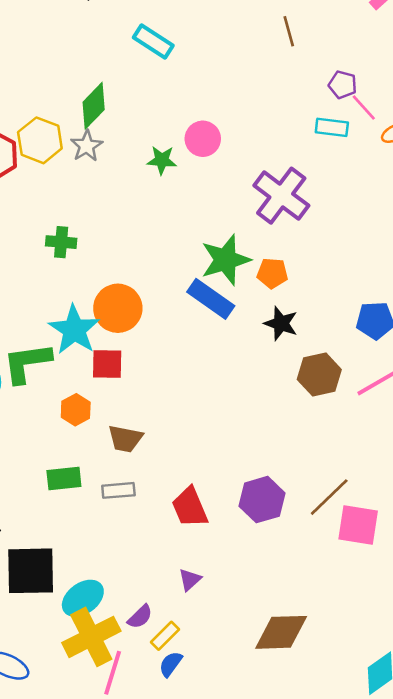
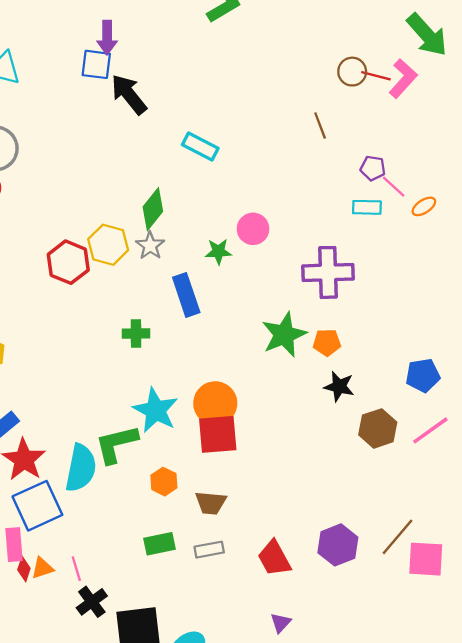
purple cross: (281, 196) -> (328, 272), turned -33
blue rectangle: (211, 299) -> (186, 295), moved, turned 42
orange circle: (118, 308) -> (215, 403), moved
red square: (107, 364) -> (218, 434), moved, size x1.4

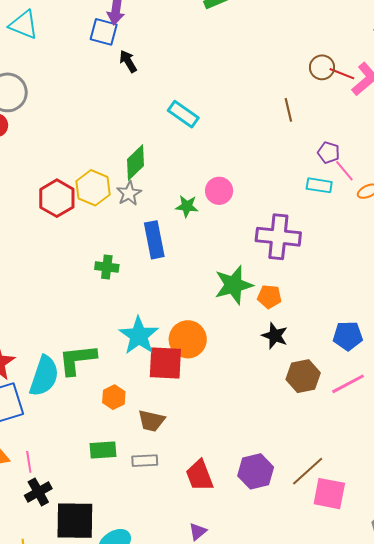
black arrow: (129, 94) -> (128, 61), size x0.6
orange circle: (215, 403) -> (188, 339), moved
cyan star: (156, 410) -> (139, 336), moved

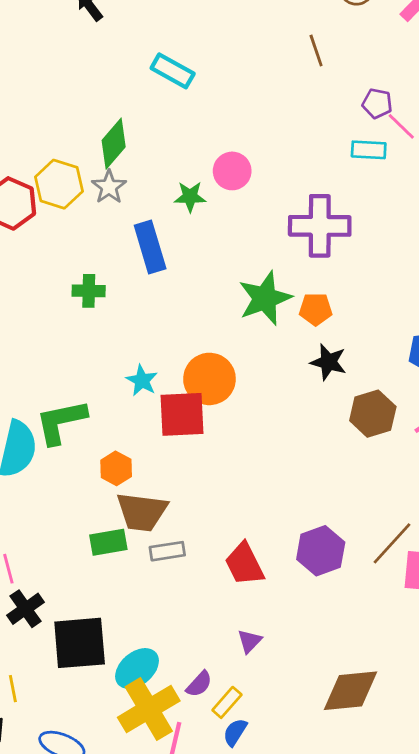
cyan star: (139, 336) -> (142, 380), size x0.6
brown trapezoid: (151, 421) -> (142, 512), moved, size x1.4

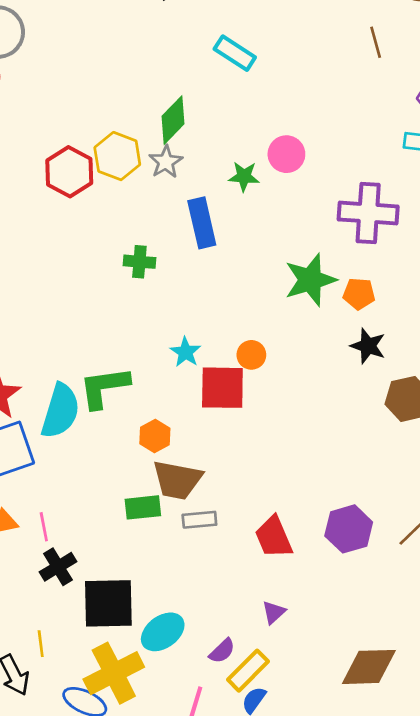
orange circle: (209, 379) -> (251, 355), size x0.6
yellow rectangle: (227, 702) -> (248, 671), size x1.4
yellow cross: (149, 709) -> (114, 673), moved

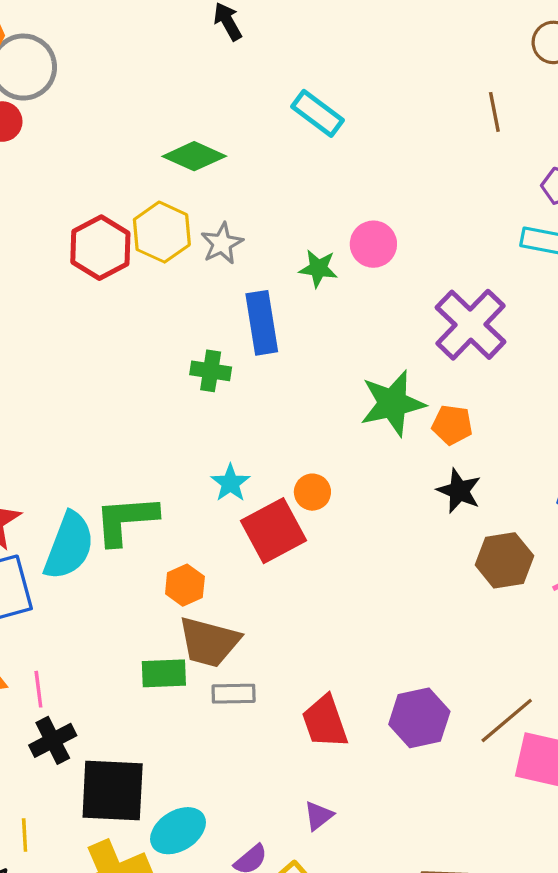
green diamond: (173, 120) -> (194, 156), moved, turned 66
purple cross: (368, 213) -> (471, 325), turned 36
green cross: (139, 262) -> (211, 371), moved
red square: (222, 388) -> (274, 531), turned -33

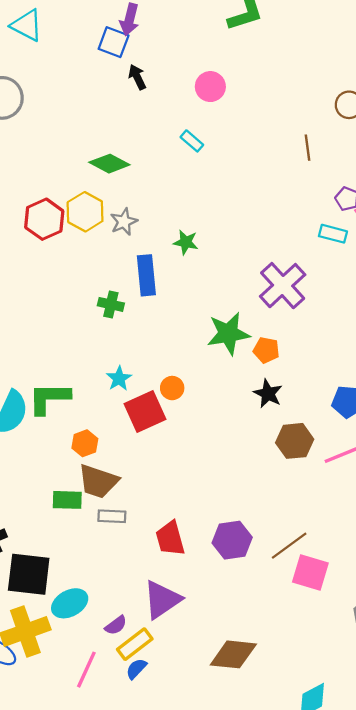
cyan rectangle: (317, 113) -> (192, 141), size x0.7
pink circle: (373, 244) -> (210, 87), moved
purple triangle: (319, 816) -> (162, 600), size x2.0

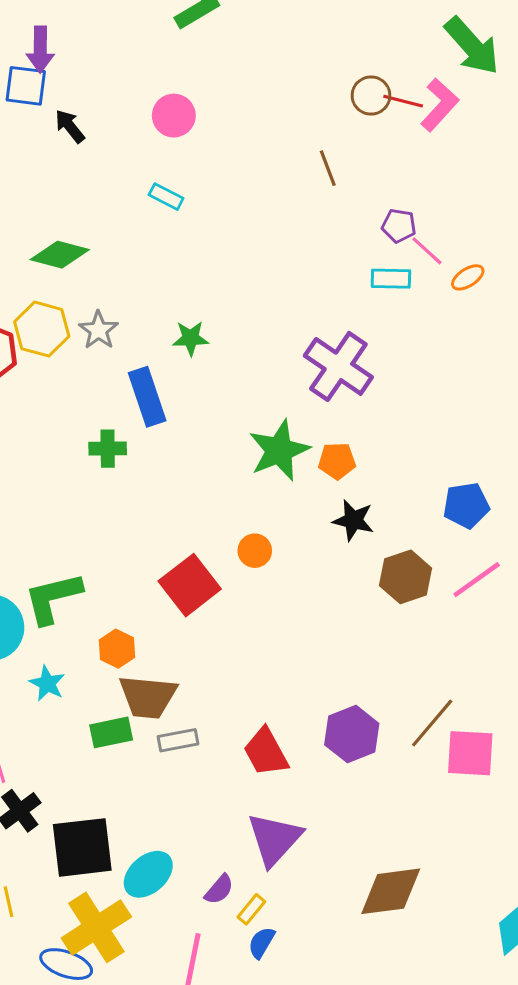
cyan star: (119, 379) -> (47, 683), moved
orange circle: (172, 388) -> (255, 551), moved
yellow rectangle: (135, 644) -> (251, 909), size x0.6

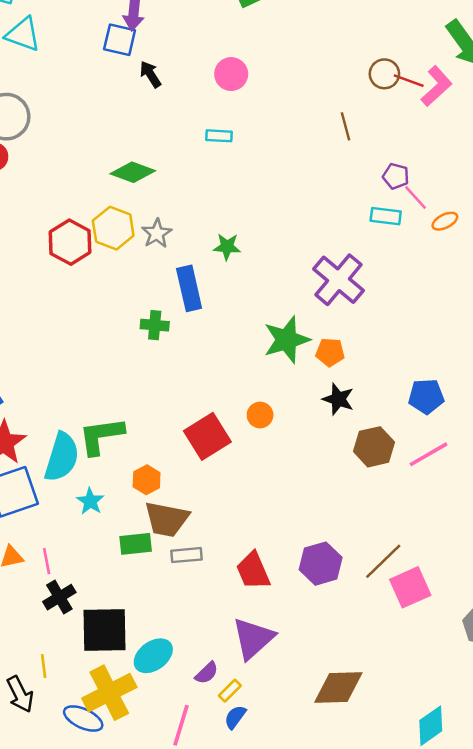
cyan rectangle: (166, 197) -> (219, 136), turned -30
pink square: (470, 753) -> (410, 587), turned -33

